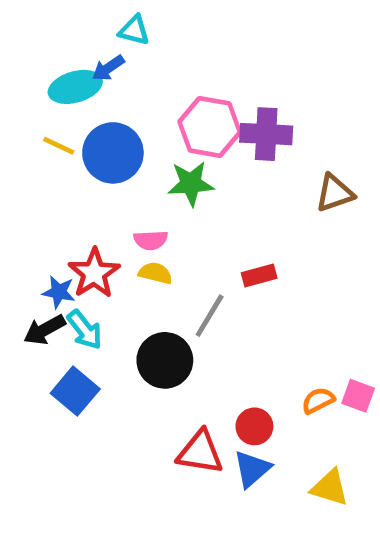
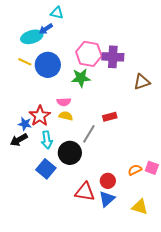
cyan arrow: (85, 330) -> (47, 140), moved, turned 30
blue square: (75, 391) -> (46, 169), moved

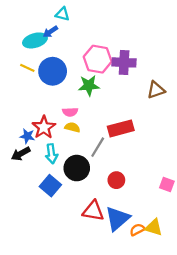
red rectangle: (110, 117) -> (121, 128), size x1.6
orange semicircle: (135, 170) -> (137, 230), moved
red circle: (108, 181) -> (116, 180), moved
blue triangle: (107, 199) -> (117, 219), size x1.4

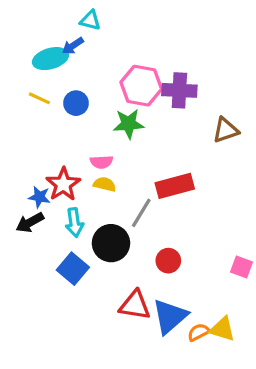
blue circle: (53, 71) -> (76, 103), size x0.6

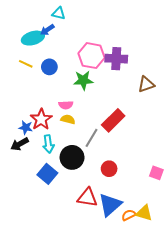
red rectangle: (175, 186) -> (113, 120), turned -30

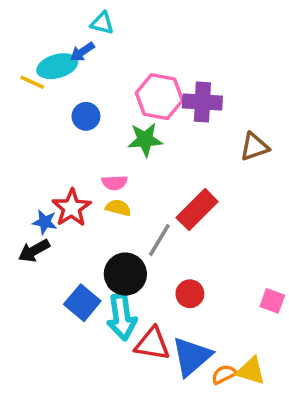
yellow line: (26, 64) -> (32, 82), moved
cyan arrow: (48, 144) -> (122, 317), moved, size x1.4

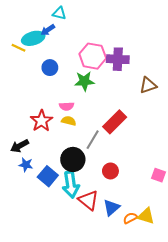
blue star: (45, 222) -> (26, 165), moved
red triangle: (152, 344) -> (89, 200), turned 30
blue triangle: (192, 356) -> (111, 208), size x0.7

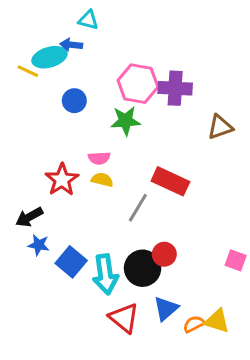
blue arrow: (48, 30) -> (71, 45), turned 40
red rectangle: (115, 122) -> (170, 181), turned 70
black circle: (73, 159) -> (143, 268), moved
red triangle: (89, 200) -> (124, 318), moved

